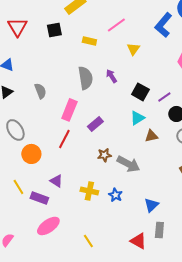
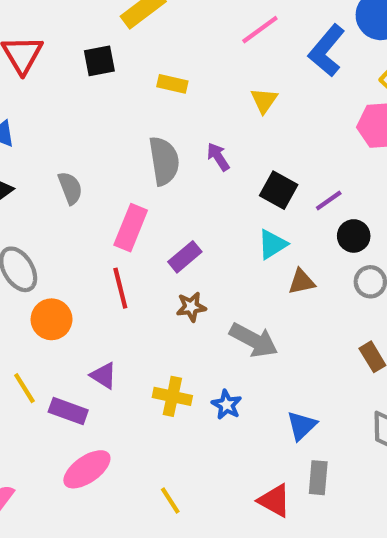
pink line: (116, 25) -> (260, 30), moved
red line: (64, 139) -> (120, 288), turned -42
brown star: (104, 155) -> (191, 307), moved

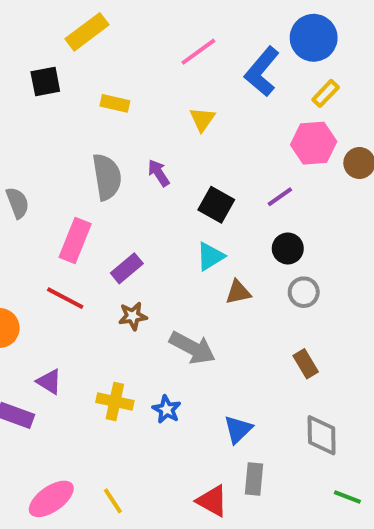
purple line: (329, 201) -> (280, 197), moved
red line: (120, 288) -> (65, 298), turned -48
pink ellipse: (87, 469) -> (51, 499), moved

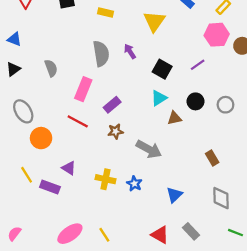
yellow triangle: (202, 119) -> (154, 21), size x1.5
black circle: (288, 248) -> (195, 101), moved
gray circle: (304, 292) -> (225, 105), moved
gray rectangle: (254, 479) -> (191, 231), moved, turned -48

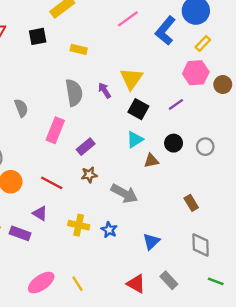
yellow triangle: (154, 21) -> (131, 79), moved
red line: (78, 121) -> (52, 183), moved

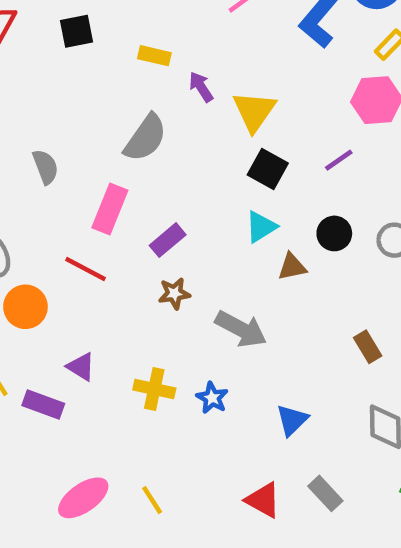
purple arrow: (104, 90) -> (201, 87), moved
gray semicircle: (74, 93) -> (145, 138), turned 44
red line: (52, 183) -> (85, 269), moved

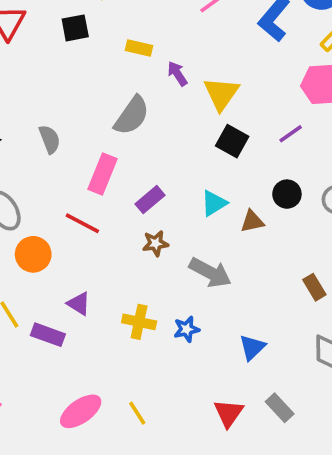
cyan triangle: (261, 227) -> (214, 203), moved
blue star: (212, 398) -> (187, 329), turned 30
red triangle: (263, 500) -> (229, 413), turned 36

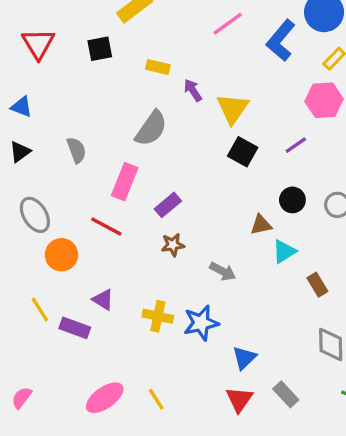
cyan triangle: (214, 203) -> (284, 251), moved
gray arrow: (210, 273) -> (223, 271), size x0.7
blue star: (187, 329) -> (201, 323), size x1.5
blue triangle: (252, 347) -> (244, 358), moved

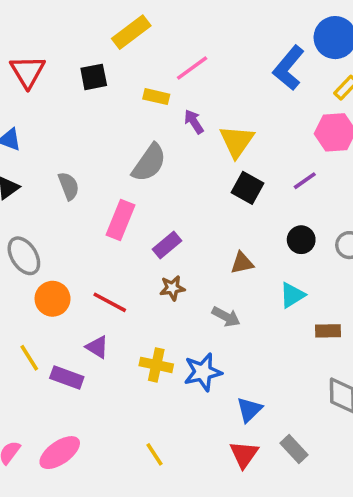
pink line: (228, 24) -> (192, 68), moved
brown triangle: (261, 225) -> (242, 263), moved
red line: (106, 227) -> (110, 302), moved
brown rectangle: (317, 285) -> (328, 331), turned -60
pink ellipse: (105, 398) -> (60, 453), moved

